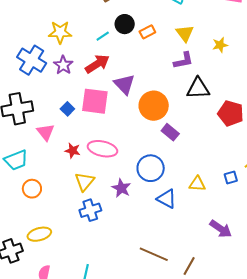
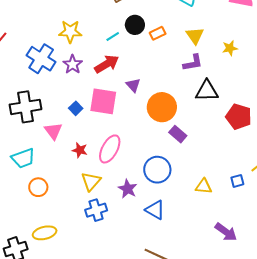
purple triangle: (124, 84) -> (133, 85), size x0.7
pink ellipse: (102, 149) -> (110, 149), turned -76
blue triangle: (167, 199) -> (155, 210), moved

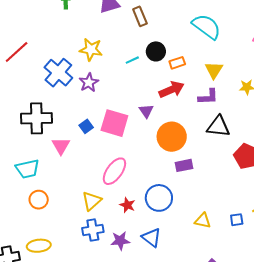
red arrow: (107, 64) -> (172, 90), moved
purple rectangle: (178, 134) -> (184, 165), turned -60
red star: (80, 150) -> (127, 205), moved
purple star: (128, 189) -> (120, 241), moved, turned 30

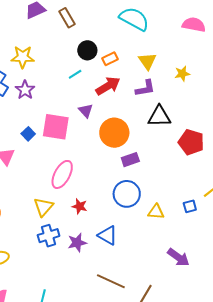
cyan line: (132, 60) -> (75, 74), moved
blue circle: (159, 198) -> (127, 194), moved

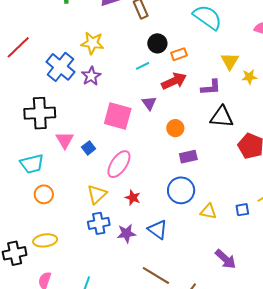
yellow triangle: (147, 61) -> (230, 61), moved
orange circle: (114, 133) -> (175, 128), size x0.6
blue square: (28, 134) -> (89, 148), moved

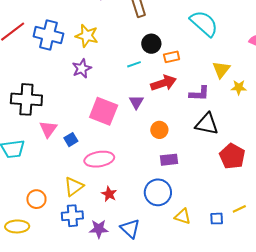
blue cross: (60, 67) -> (48, 35), moved, turned -32
pink ellipse: (119, 164) -> (99, 159), turned 40
orange circle: (44, 194) -> (36, 199), moved

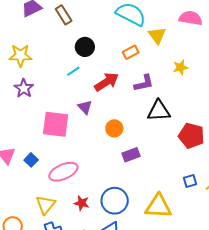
orange rectangle: (172, 57) -> (131, 52), moved
yellow triangle: (221, 70) -> (157, 36), moved
blue circle: (158, 192) -> (115, 201), moved
yellow triangle: (183, 216) -> (158, 206), size x1.6
blue square: (217, 219) -> (190, 181), moved

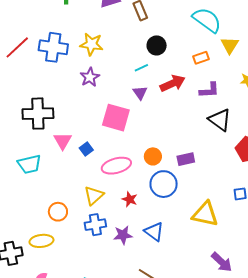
purple triangle: (85, 107) -> (140, 93), moved
black triangle: (159, 111) -> (220, 120), turned 30
orange circle: (114, 128) -> (153, 156), moved
blue circle: (115, 201) -> (164, 184), moved

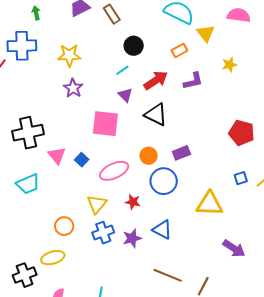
blue cross: (53, 47) -> (22, 46), moved
black triangle: (220, 120) -> (156, 115), moved

